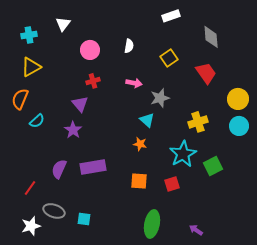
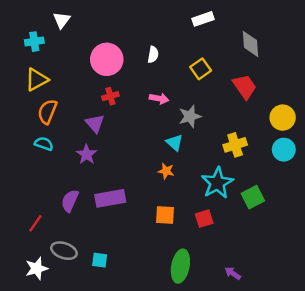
white triangle: (63, 24) -> (62, 20), moved
pink circle: (90, 50) -> (107, 59), size x1.4
orange semicircle: (20, 99) -> (47, 112), moved
cyan semicircle: (37, 121) -> (44, 144), turned -119

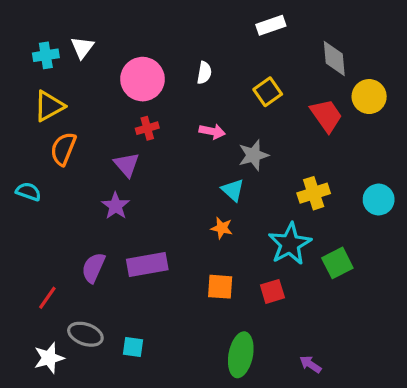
white triangle: (62, 20) -> (82, 47), moved
yellow circle: (283, 118) -> (369, 97), moved
cyan semicircle: (44, 144) -> (28, 192), moved

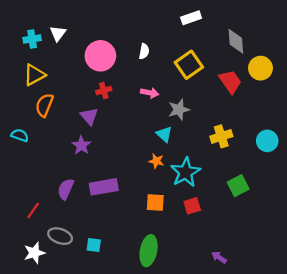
yellow square: (268, 92) -> (189, 65), size x1.4
cyan star: (290, 244) -> (185, 172), moved
green ellipse: (241, 355) -> (149, 251), moved

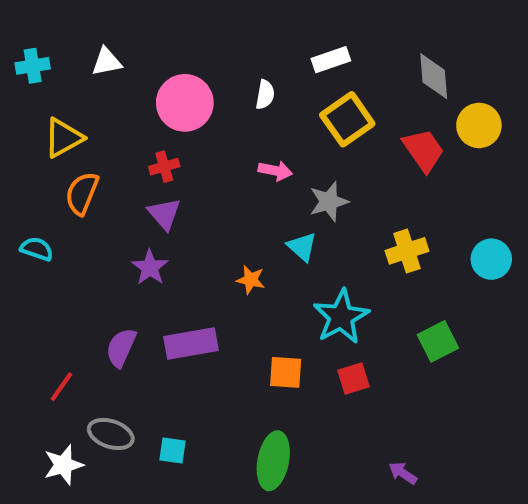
white rectangle: (191, 18) -> (331, 60), moved
white triangle: (58, 33) -> (107, 62), turned 42
cyan cross: (32, 39) -> (33, 66), moved
red cross: (104, 91) -> (164, 167), moved
orange star: (156, 161) -> (251, 280), moved

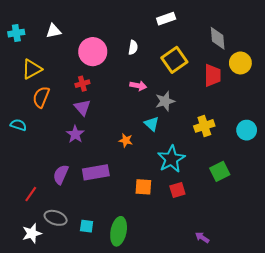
white rectangle: (331, 60) -> (166, 19), moved
red trapezoid: (423, 150) -> (213, 75), turned 35
green ellipse: (273, 461) -> (119, 231), moved

